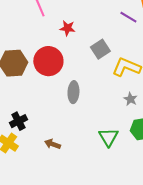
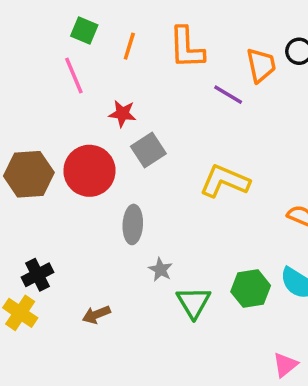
gray square: (100, 49) -> (148, 150), moved
gray star: (130, 99) -> (161, 270), moved
brown arrow: (52, 144) -> (96, 315), turned -42

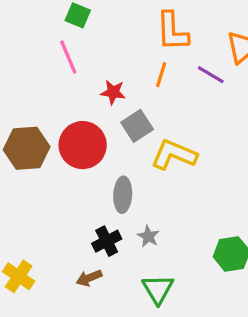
orange line: (129, 46) -> (161, 75), moved
yellow L-shape: (225, 181) -> (174, 155), moved
black cross: (38, 275) -> (107, 241), moved
green triangle: (193, 302) -> (158, 289), moved

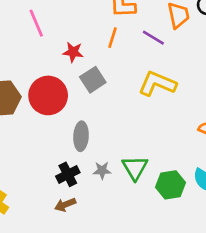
yellow L-shape: (174, 155) -> (157, 84), moved
gray star: (148, 236) -> (102, 170), turned -30
brown arrow: (89, 278) -> (65, 205), moved
green triangle: (158, 289) -> (135, 168), moved

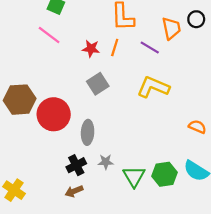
pink line: (36, 23) -> (49, 35), turned -30
red star: (73, 52) -> (91, 49), moved
red circle: (48, 95) -> (54, 114), moved
green triangle: (135, 168) -> (134, 177), moved

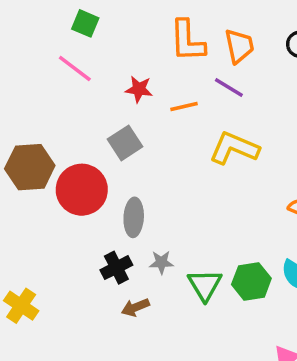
orange trapezoid: (171, 28) -> (239, 46), moved
orange line: (115, 48) -> (184, 107), moved, turned 60
gray square: (98, 84) -> (125, 143), moved
brown arrow: (74, 191) -> (135, 307), moved

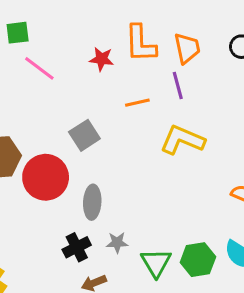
green square: (85, 23) -> (18, 33), moved, turned -30
purple line: (229, 88) -> (178, 86), turned 44
red star: (139, 89) -> (102, 59), moved

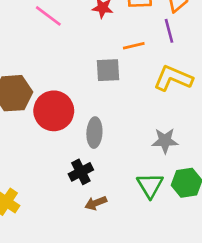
gray square: (84, 135) -> (108, 70), moved, turned 30
gray star: (117, 243) -> (165, 141), moved, size x1.4

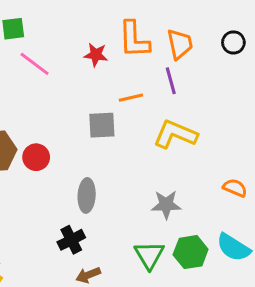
red circle: (54, 111) -> (36, 157), moved, size x0.6

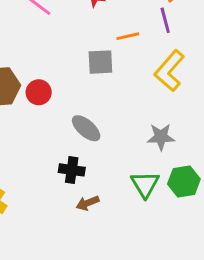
yellow L-shape: (175, 134) -> (170, 71), turned -72
gray ellipse: (87, 195) -> (86, 128), turned -52
black cross: (71, 240) -> (72, 170), turned 35

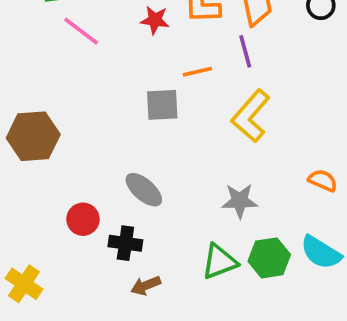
red circle: (39, 92) -> (83, 219), moved
green triangle: (145, 184) -> (219, 262), turned 40

